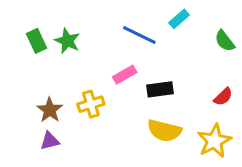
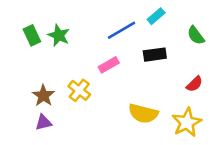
blue line: (139, 35) -> (122, 30), turned -56
black rectangle: (160, 89) -> (155, 55), moved
yellow cross: (91, 104) -> (79, 90), turned -35

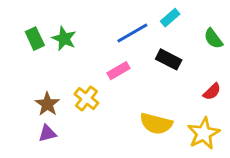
black rectangle: (155, 55) -> (169, 59), turned 35

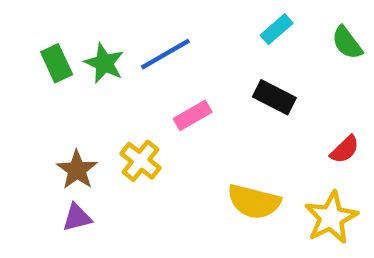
blue line: (132, 33) -> (165, 54), moved
green semicircle: (213, 39) -> (347, 43), moved

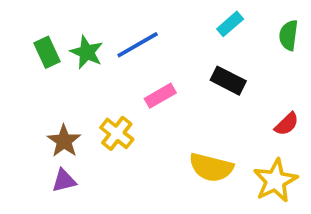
green semicircle: (347, 43) -> (289, 35), turned 44

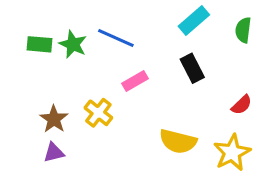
cyan rectangle: (230, 24) -> (194, 20), size x1.4
blue line: (138, 45) -> (116, 38), turned 54
green rectangle: (47, 52) -> (39, 44), turned -60
black rectangle: (228, 81) -> (192, 68), turned 36

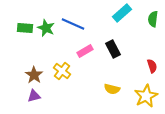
black rectangle: (192, 68) -> (113, 49), moved
red semicircle: (242, 105) -> (152, 66), turned -64
yellow semicircle: (178, 141) -> (112, 89), size x0.7

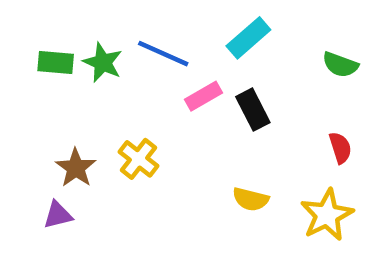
cyan rectangle: (122, 13) -> (248, 38), moved
green semicircle: (153, 19) -> (340, 65), moved, turned -77
pink rectangle: (85, 51) -> (204, 96), moved
purple triangle: (34, 96) -> (58, 215), moved

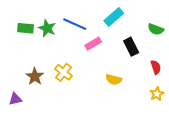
black rectangle: (253, 110) -> (131, 47), moved
yellow semicircle: (251, 199) -> (114, 80), moved
purple triangle: (58, 215) -> (15, 99), moved
yellow star: (327, 215) -> (157, 94), moved, size x0.6

